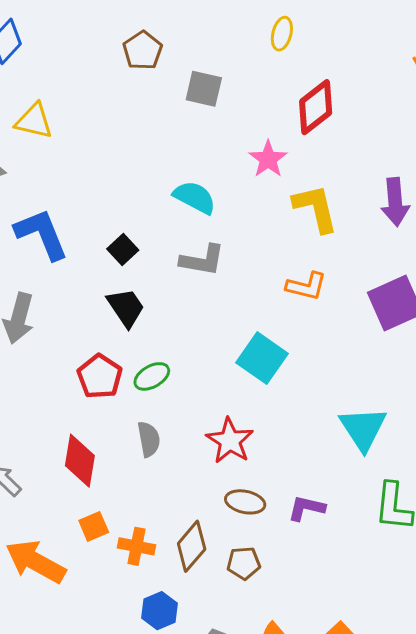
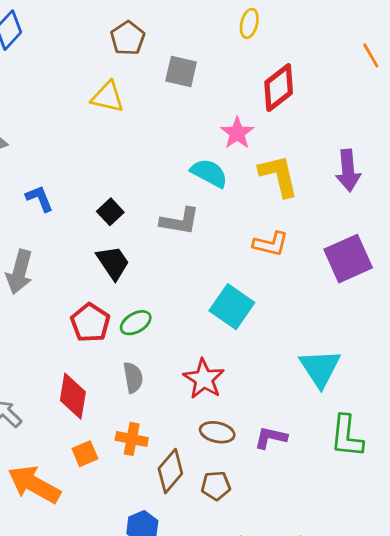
yellow triangle: (34, 121) -> (108, 97), moved
cyan semicircle: (195, 197) -> (209, 173), moved
blue L-shape: (42, 234) -> (39, 198), size x0.6
orange cross: (137, 546) -> (132, 439), moved

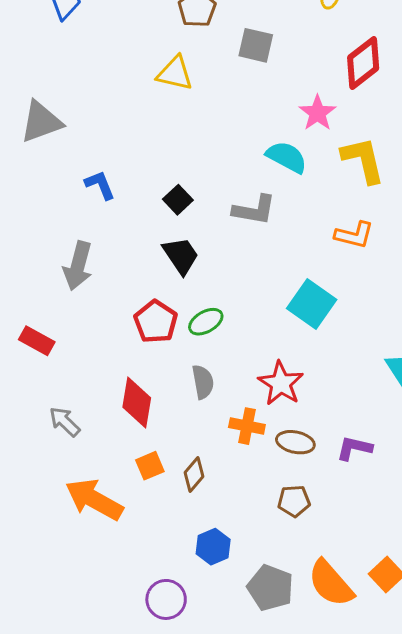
orange cross: (132, 439) -> (247, 426), moved
brown diamond: (170, 471) -> (194, 475), moved, size x0.7

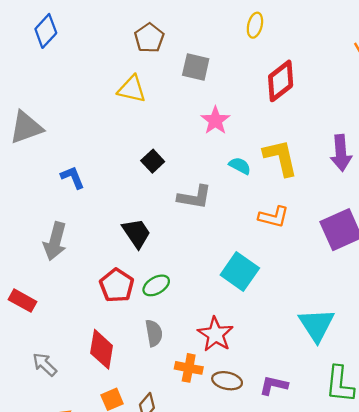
pink star: (317, 113) -> (215, 120), moved
cyan semicircle: (287, 157) -> (240, 166), moved, size x0.7
black square: (178, 200) -> (153, 161), moved

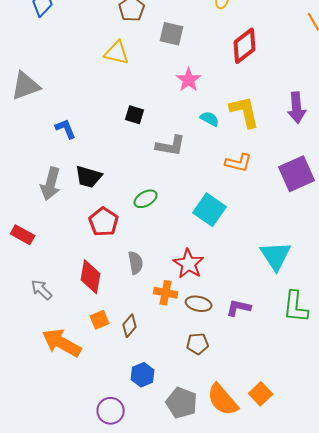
black square: (153, 161) -> (135, 115), turned -30
black trapezoid: (136, 233) -> (89, 177), moved, turned 140
green ellipse: (156, 285) -> (146, 199), moved

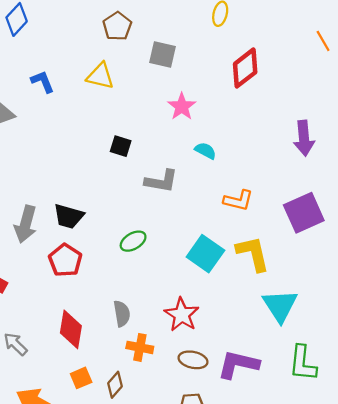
yellow L-shape: (245, 112) -> (253, 254), moved
blue L-shape: (66, 129) -> (43, 82), moved
red pentagon: (104, 222) -> (65, 260), moved
orange cross: (166, 293) -> (140, 347), moved
purple L-shape: (239, 308) -> (238, 364), size x1.5

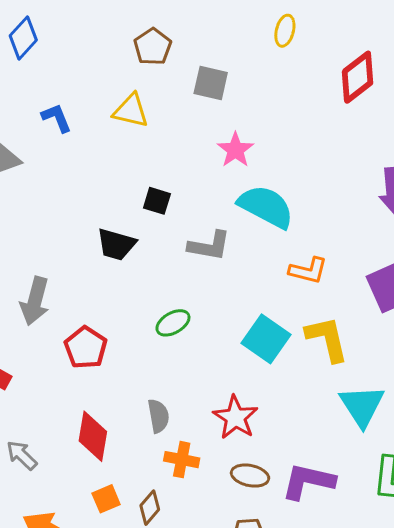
red diamond: (245, 68) -> (358, 77), moved
cyan semicircle: (205, 151) -> (266, 207), size x2.0
black trapezoid: (69, 216) -> (116, 244), moved

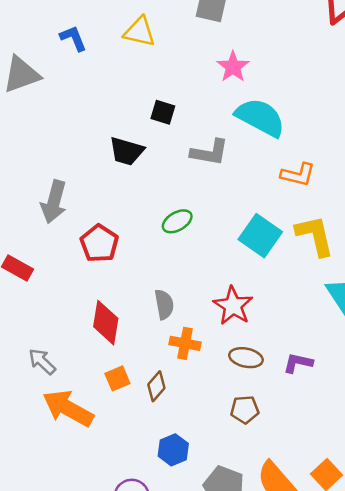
gray arrow: (22, 455) -> (42, 362), moved
purple L-shape: (308, 481) -> (298, 363), size x0.6

